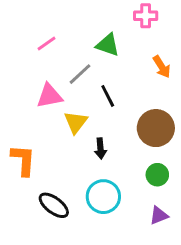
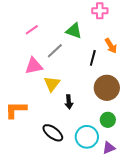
black line: (108, 96) -> (93, 58), moved, turned 42
orange L-shape: (23, 160) -> (16, 110), turned -95
cyan circle: (103, 197) -> (87, 137), moved
black ellipse: (54, 205) -> (53, 133), moved

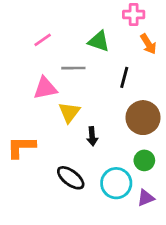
orange arrow: (111, 46) -> (148, 44), moved
gray line: (55, 51) -> (73, 68), turned 42

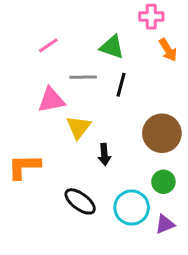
black line: (124, 77) -> (121, 85), moved

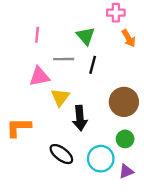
pink line: (48, 45) -> (37, 35), turned -49
green triangle: (112, 47) -> (86, 36), turned 30
black arrow: (104, 154) -> (80, 118), size x1.5

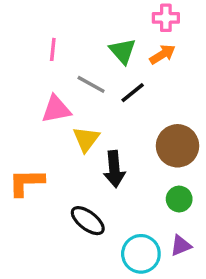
orange arrow: (129, 38) -> (163, 54), moved, turned -90
gray line: (64, 59) -> (91, 84), turned 30
black line: (93, 65) -> (133, 93), turned 36
cyan circle: (101, 159) -> (141, 254), moved

